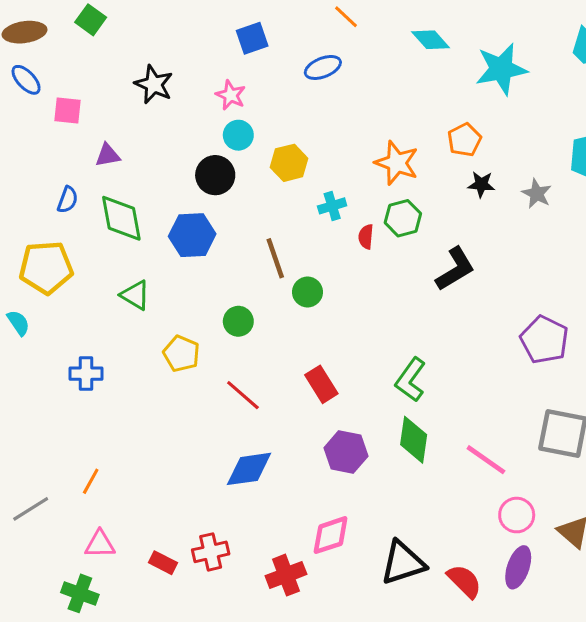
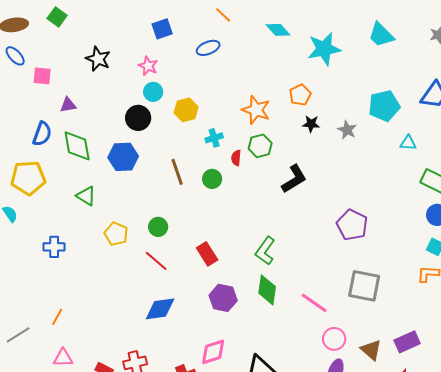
blue semicircle: (68, 200) -> (42, 134), size x1.4
green circle: (308, 292) -> (212, 179), moved
green circle: (238, 321) -> (158, 227), moved

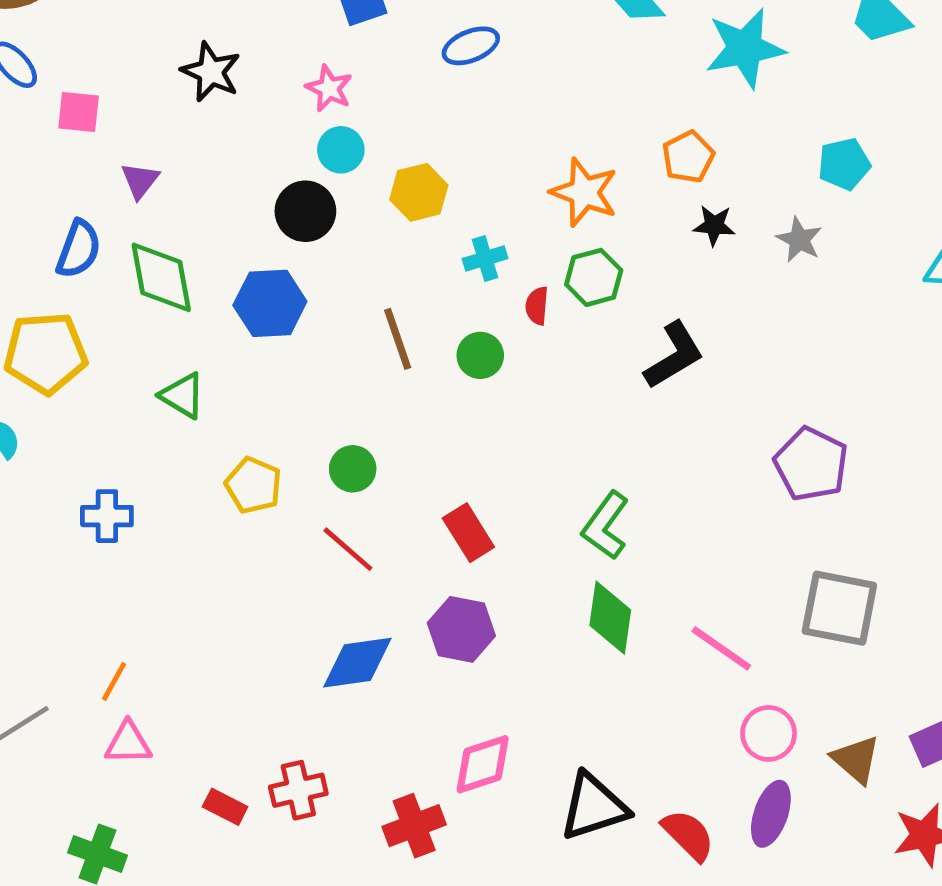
purple triangle: (68, 105) -> (140, 181), turned -42
cyan pentagon: (384, 106) -> (844, 164), moved, size x0.7
purple hexagon: (223, 298) -> (461, 629), moved
pink triangle: (63, 358) -> (128, 743), moved

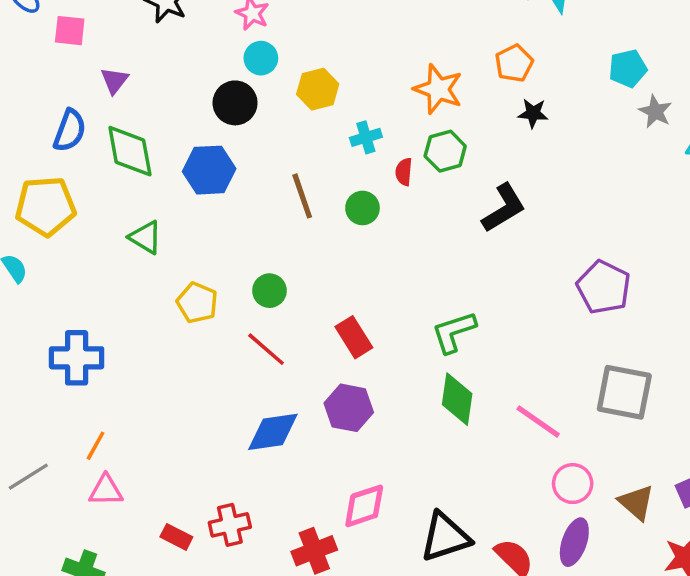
gray star: (799, 240) -> (655, 112), moved
blue cross: (107, 516) -> (77, 358), moved, size x1.4
green L-shape: (605, 526) -> (454, 332), turned 36

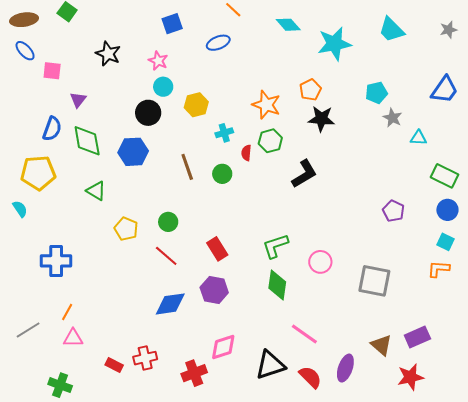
black star: (533, 113) -> (321, 119), size x1.5
purple pentagon: (604, 287) -> (393, 211), moved, size x0.7
pink line: (538, 422) -> (304, 334), moved
pink circle: (573, 484) -> (320, 262), moved

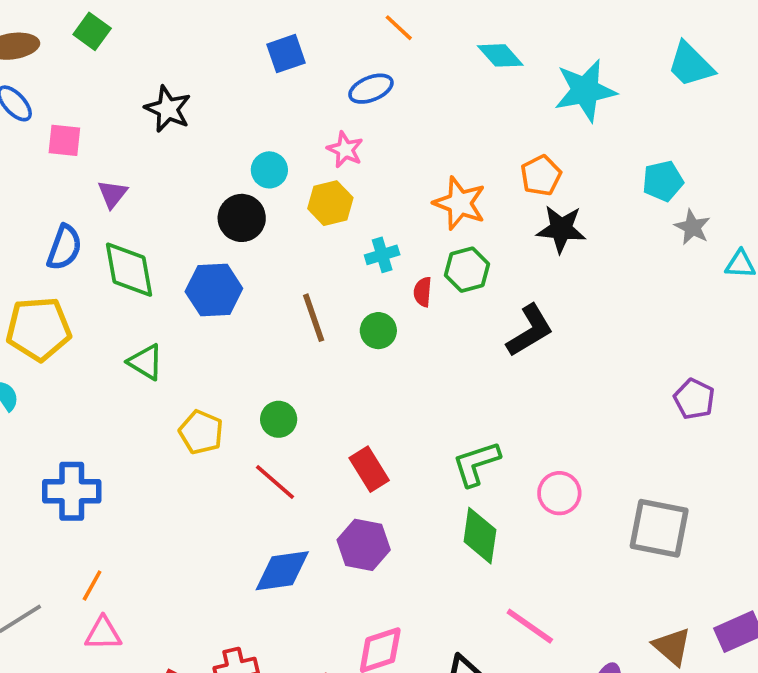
pink star: (158, 61) -> (345, 150), moved

